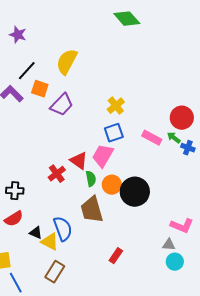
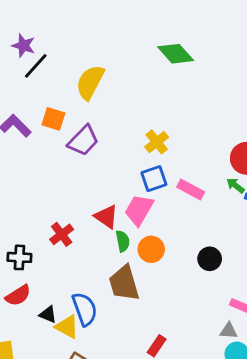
green diamond: (127, 19) -> (176, 54), moved
black line: (27, 71) -> (36, 66), moved
pink rectangle: (152, 138) -> (191, 190), moved
red cross: (57, 174) -> (62, 234), moved
black circle: (135, 192) -> (210, 259), moved, size x0.6

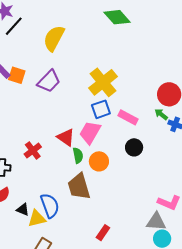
orange square: (53, 119) -> (17, 75), moved
yellow cross: (157, 142) -> (103, 82), size x1.6
black circle: (210, 259) -> (134, 147), moved
yellow triangle: (67, 327) -> (37, 219), turned -42
gray triangle: (229, 331) -> (156, 222), size x1.5

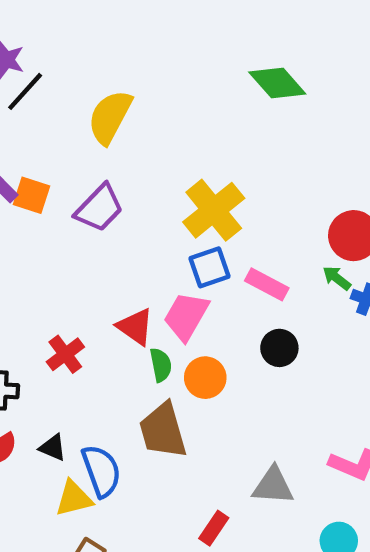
green diamond: (117, 17) -> (277, 83), moved
black triangle: (23, 210) -> (53, 448), moved
gray triangle: (156, 222) -> (273, 486), moved

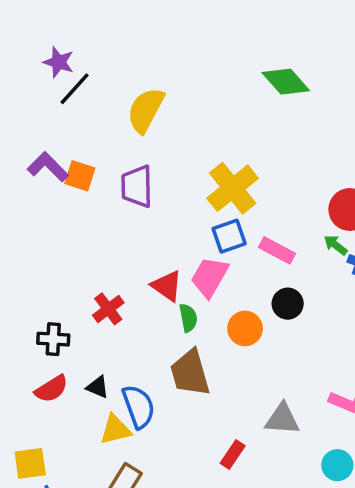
purple trapezoid: (99, 208) -> (137, 186), turned 135
orange circle: (205, 378) -> (245, 328), moved

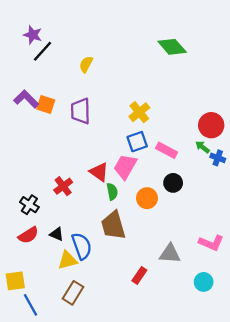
yellow semicircle: (146, 110) -> (86, 64), size x0.6
yellow cross: (233, 188) -> (139, 112), size x0.7
black cross: (53, 339) -> (29, 205), turned 30

